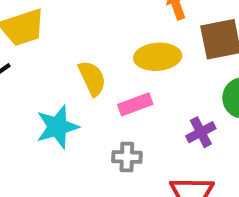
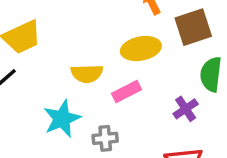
yellow semicircle: (92, 78) -> (87, 74), turned 120
gray cross: (127, 157) -> (105, 138), moved

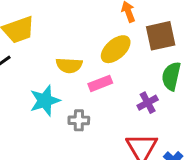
yellow ellipse: (141, 49) -> (116, 49), turned -36

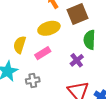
yellow ellipse: (116, 49) -> (49, 28), turned 35
yellow semicircle: (69, 65) -> (20, 45), turned 114

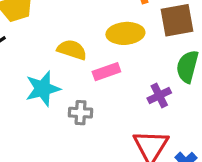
yellow semicircle: (20, 45) -> (72, 50), turned 78

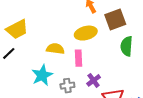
pink rectangle: (106, 72) -> (79, 58), turned -63
purple cross: (159, 95) -> (94, 80), moved

